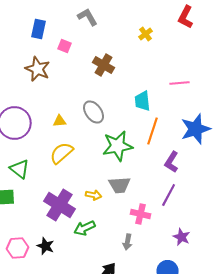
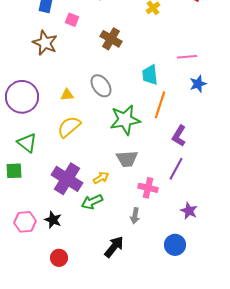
blue star: (196, 129) -> (198, 84), moved, size x0.6
yellow arrow: (94, 195) -> (101, 178), moved, turned -42

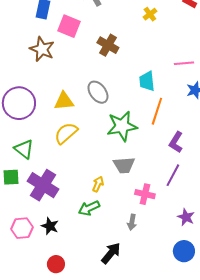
pink square: (72, 20) -> (69, 26), size x1.6
yellow triangle: (67, 95) -> (64, 101), size x1.5
yellow arrow: (101, 178) -> (98, 184), turned -35
purple cross: (67, 179) -> (43, 185), moved
blue circle: (175, 245) -> (184, 251), moved

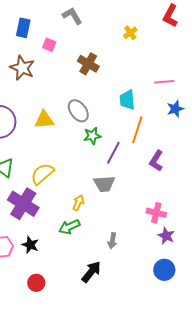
pink square: (69, 26) -> (49, 45), size x0.6
green star: (122, 126) -> (92, 136), moved, size x0.6
yellow semicircle: (66, 133) -> (42, 174), moved
purple line: (173, 175) -> (113, 153), moved
pink cross: (145, 194) -> (156, 213), moved

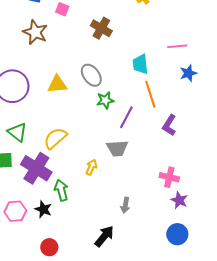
orange line: (137, 130) -> (150, 94), turned -36
green arrow: (69, 227) -> (61, 190), moved, turned 100

